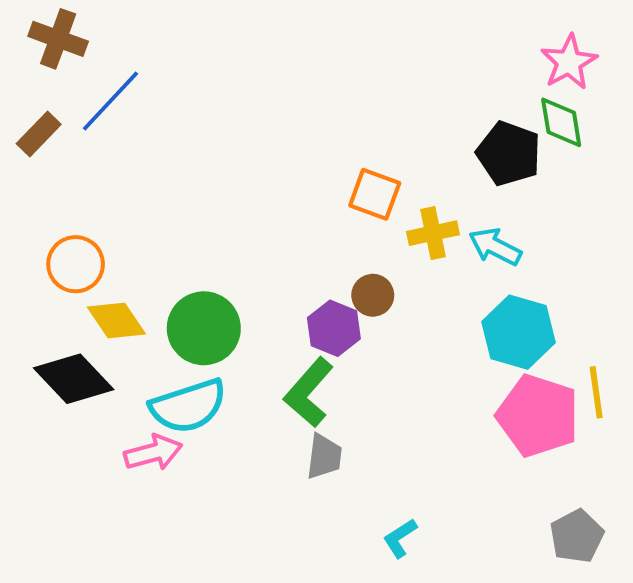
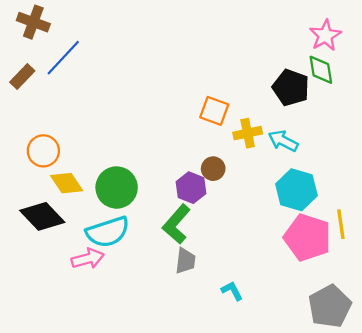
gray pentagon: (577, 536) -> (330, 306), size x1.4
cyan L-shape: (400, 538) -> (232, 291), moved, turned 95

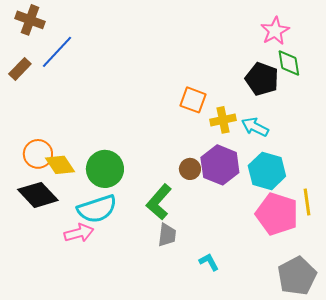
pink star: (325, 35) -> (275, 31), moved
orange circle: (43, 151) -> (38, 154), moved
brown circle: (213, 169) -> (190, 169), moved
purple hexagon: (191, 188) -> (220, 165), moved, size x1.4

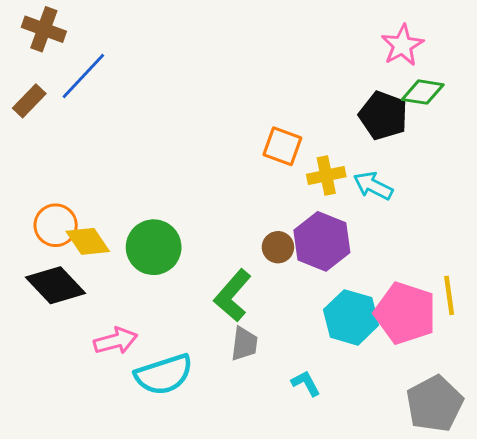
green diamond: (289, 63) -> (423, 92), turned -72
cyan hexagon: (267, 171) -> (351, 317), moved
cyan semicircle: (97, 209) -> (164, 374), moved

